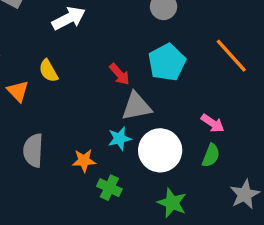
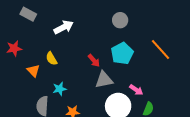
pink arrow: (213, 123) -> (136, 90), moved
cyan star: (120, 139) -> (60, 89), moved

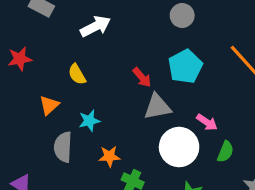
orange triangle: (33, 71) -> (49, 105), moved, turned 32

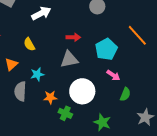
cyan pentagon: (185, 67) -> (106, 49), moved
red arrow: (142, 77) -> (73, 37), moved, turned -48
gray triangle: (157, 107) -> (69, 59), moved
white circle: (179, 147) -> (82, 91), moved

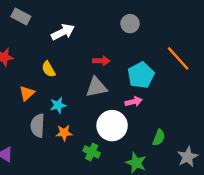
pink arrow: (113, 75) -> (134, 102), moved, turned -48
green semicircle: (125, 94) -> (159, 138), moved
orange star: (50, 97) -> (64, 133), moved

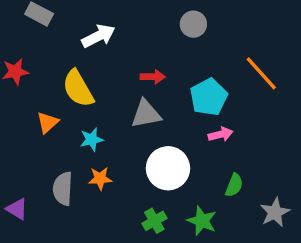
yellow semicircle: (48, 69) -> (78, 89), size x1.6
pink arrow: (134, 102) -> (221, 134), moved
gray semicircle: (38, 126) -> (63, 189), moved
green cross: (92, 152) -> (154, 221), moved, turned 35

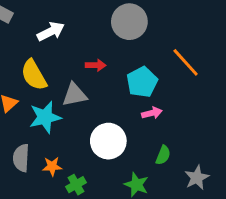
gray circle: (193, 24) -> (129, 22), size x1.6
gray triangle: (146, 114) -> (75, 95), moved
cyan star: (92, 139) -> (45, 117), size x1.6
orange star: (100, 178) -> (52, 166), moved
green cross: (154, 221) -> (76, 185), moved

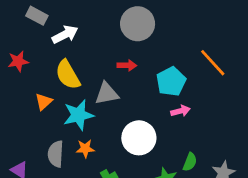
gray circle: (129, 22) -> (138, 24), moved
white arrow: (51, 31) -> (65, 34), moved
green semicircle: (163, 155) -> (190, 162), moved
orange star: (52, 166) -> (85, 149), moved

